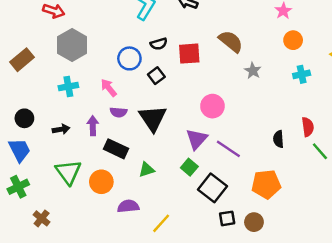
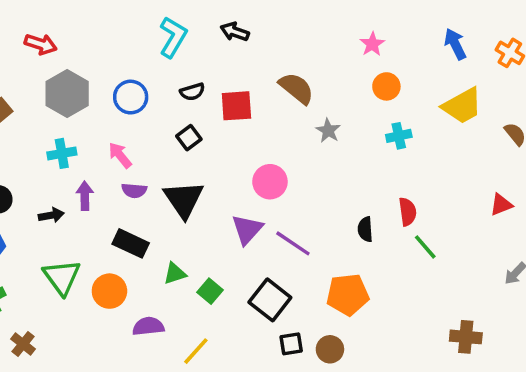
blue circle: (129, 58) -> (131, 97), moved
purple arrow: (93, 126) -> (85, 196), moved
green square: (189, 167) -> (210, 291), moved

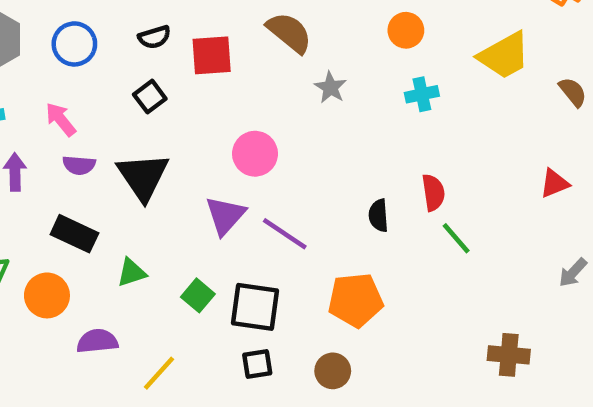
green square: (210, 291) -> (198, 295), moved
black square: (270, 300) -> (255, 307), turned -30
black square: (291, 344) -> (257, 364), moved

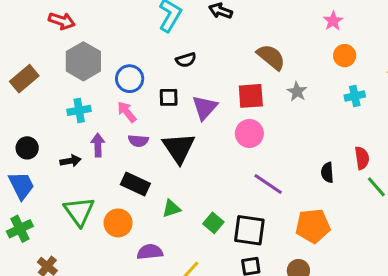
blue circle: (74, 44) -> (130, 79), moved
red square: (212, 55) -> (251, 96), moved
black square: (150, 97) -> (169, 97), moved, turned 36
purple triangle: (225, 215) -> (205, 108), moved

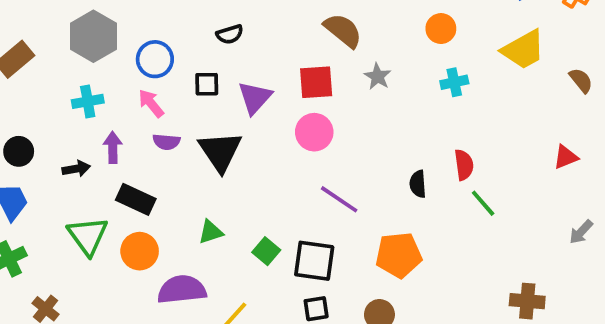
black rectangle: (135, 184) -> (136, 199), moved
purple semicircle: (150, 252) -> (182, 290), size x1.4

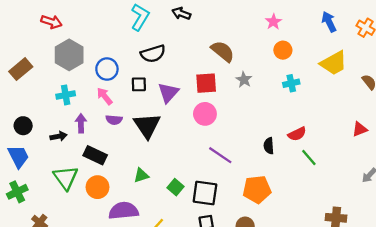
black semicircle: (230, 34) -> (153, 54), size x1.5
red semicircle: (464, 165) -> (297, 134), turned 72

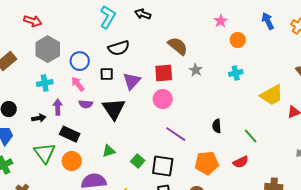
orange circle: (283, 50) -> (238, 40), moved
yellow trapezoid: (334, 63) -> (272, 95), moved
red semicircle: (297, 134) -> (241, 162), moved

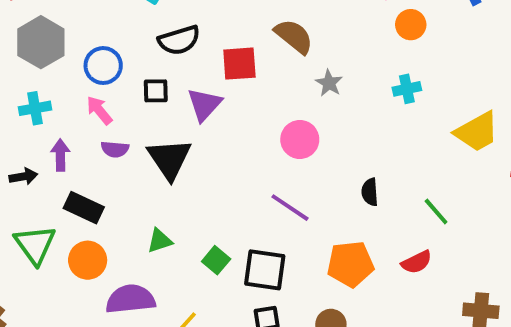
red square: (164, 73) -> (239, 64), moved
pink circle: (163, 99) -> (300, 139), moved

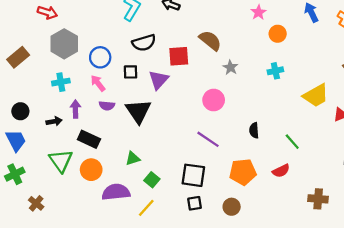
green square: (216, 260) -> (152, 180), moved

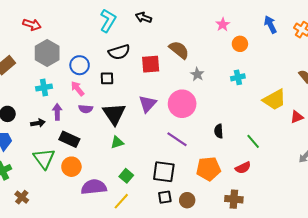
purple triangle: (159, 80) -> (148, 104), moved
pink circle: (214, 100) -> (182, 104), size x1.4
green triangle: (133, 158) -> (117, 142), moved
brown cross: (318, 199) -> (234, 199), moved
brown circle: (232, 207) -> (187, 200), moved

